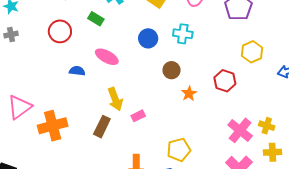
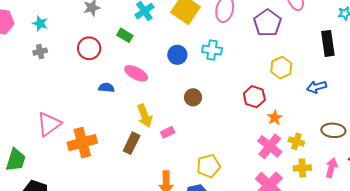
brown circle: (172, 70) -> (193, 97), moved
orange star: (189, 93) -> (275, 118), moved

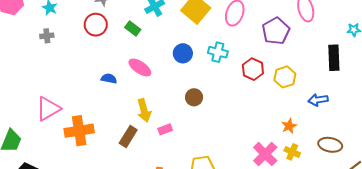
red circle: (89, 48) -> (96, 25), moved
red hexagon: (254, 97) -> (253, 69), moved
orange star: (275, 118) -> (289, 126), moved

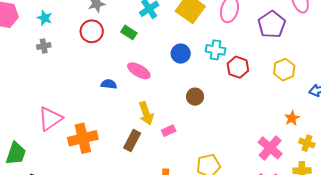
red hexagon: (253, 69) -> (238, 67), moved
yellow cross: (292, 152) -> (307, 143), moved

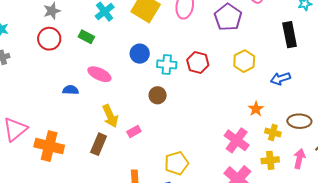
cyan cross: (215, 50) -> (167, 64), moved
orange cross: (83, 138) -> (49, 146), turned 32

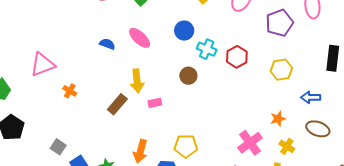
brown ellipse: (299, 121) -> (318, 129), moved
orange cross: (49, 146) -> (70, 91), size x0.5

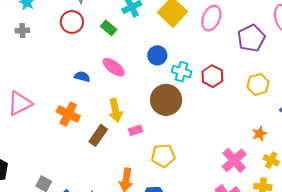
brown circle: (188, 76) -> (166, 100), size x1.8
orange cross: (70, 91) -> (68, 114), moved, size x1.6
yellow pentagon: (186, 146) -> (163, 156), moved

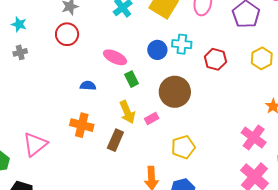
green rectangle: (109, 28) -> (131, 79), moved, turned 35
pink ellipse: (114, 67) -> (115, 57), moved
cyan cross: (182, 72) -> (182, 44), moved
pink triangle: (20, 103) -> (35, 144), moved
pink rectangle: (135, 130) -> (152, 119), moved

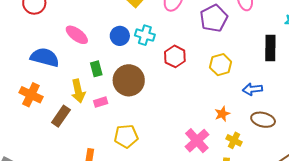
green rectangle: (131, 79) -> (96, 69), moved
blue semicircle: (88, 86) -> (45, 57), size x1.8

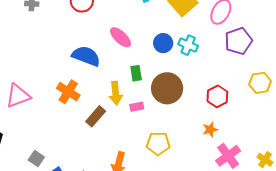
purple pentagon: (214, 18) -> (238, 41), moved
red hexagon: (175, 56) -> (217, 96), moved
orange star: (222, 114) -> (210, 130), moved

